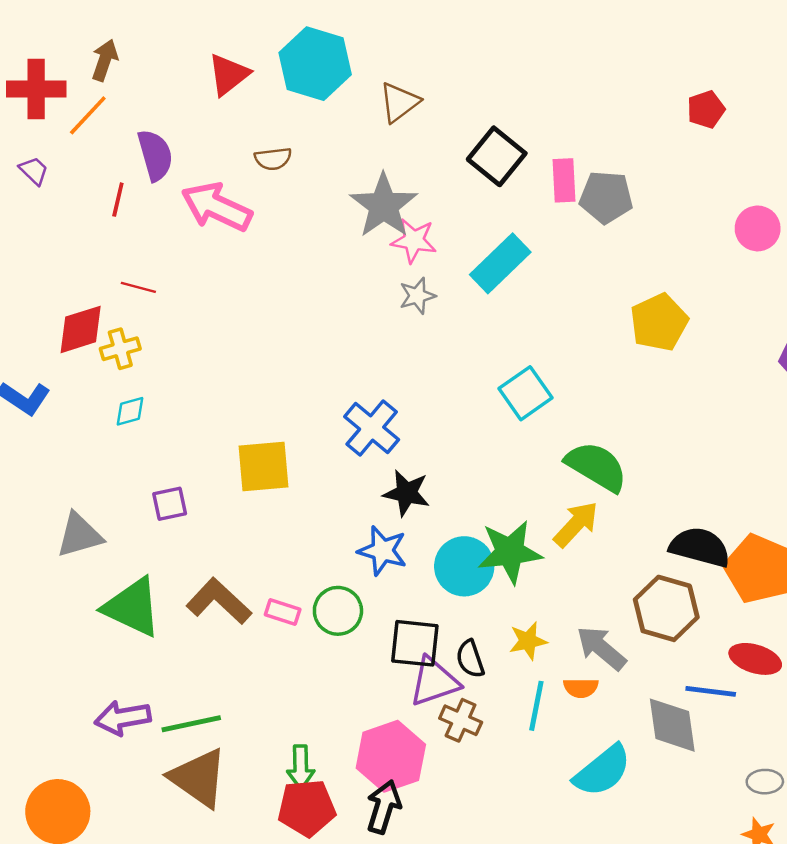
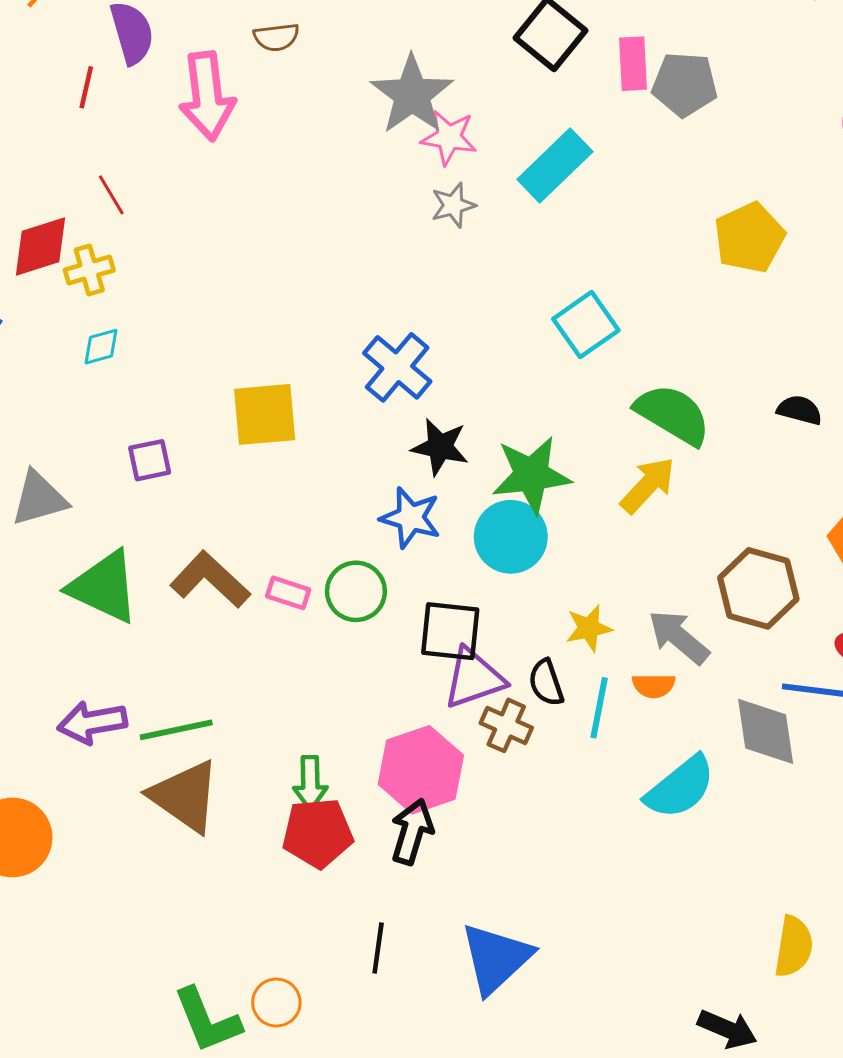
pink arrow: (217, 207) -> (207, 96), turned -122
red line: (138, 287) -> (111, 195), turned 44
black semicircle: (700, 547) -> (800, 410), moved, size x0.6
green star: (510, 552) -> (531, 475), moved
black semicircle: (470, 659) -> (546, 683), moved

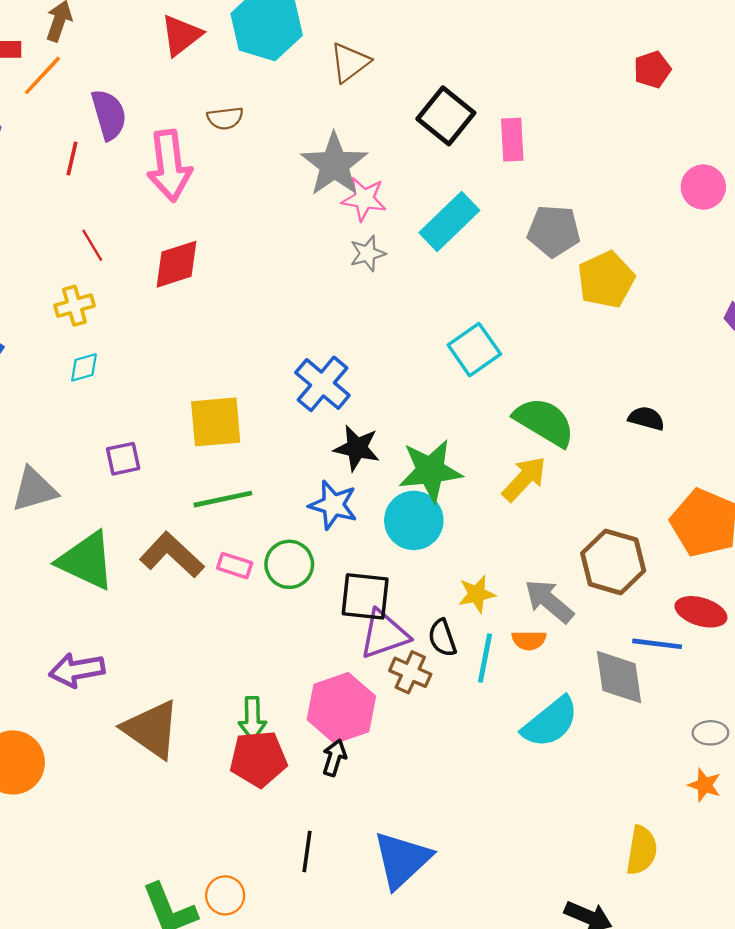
gray pentagon: (685, 84) -> (554, 231), moved
red diamond: (41, 246) -> (177, 264), moved
green line: (176, 730) -> (223, 499), moved
black arrow: (412, 832) -> (334, 758), size x0.7

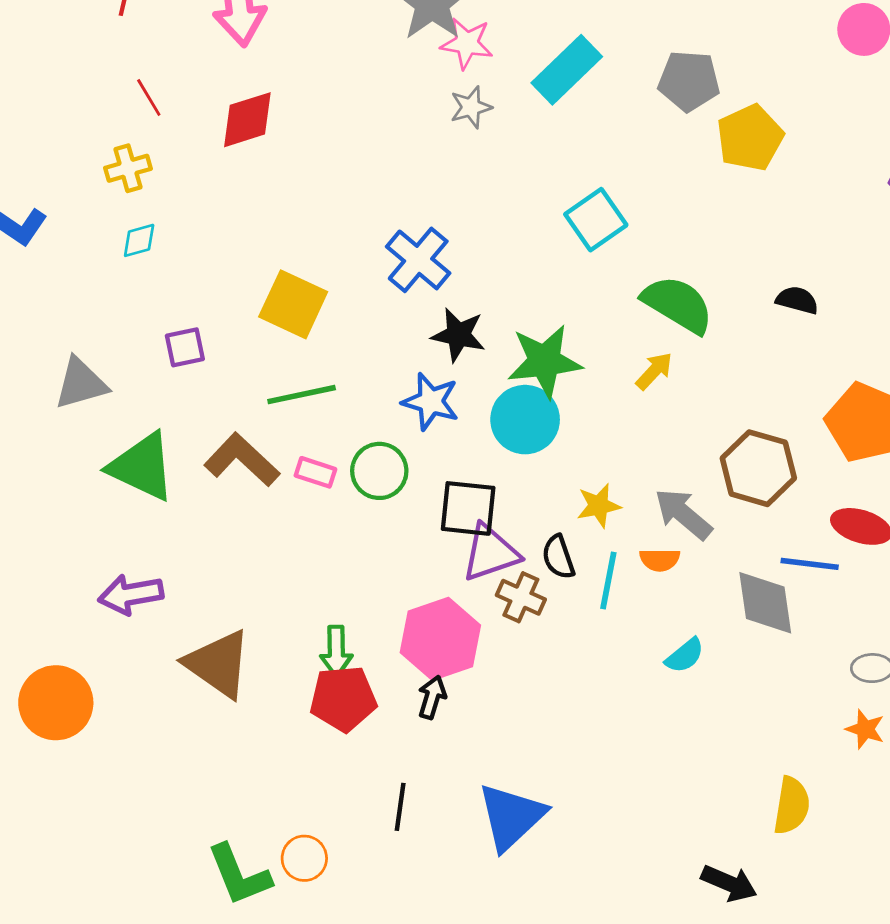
yellow square: (216, 422) -> (293, 304), turned 30
yellow arrow: (524, 479) -> (654, 371), size x0.7
cyan semicircle: (550, 722) -> (685, 656), size x0.6

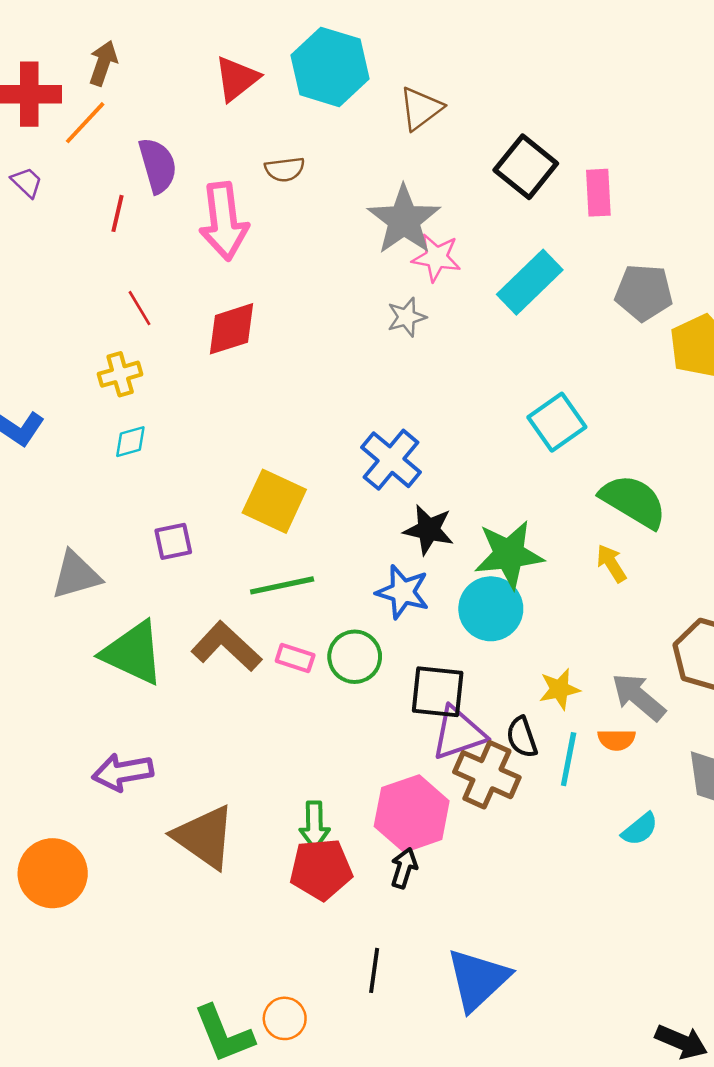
gray star: (471, 107) -> (407, 317), moved
yellow arrow: (654, 371) -> (611, 563), turned -75
brown cross: (521, 597) -> (487, 775), size x1.4

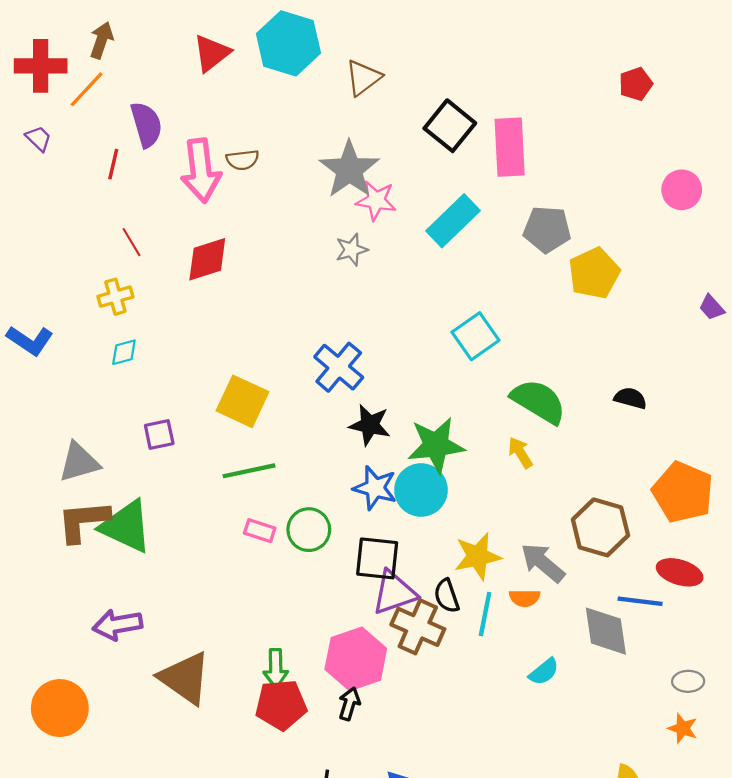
brown semicircle: (285, 169) -> (243, 160), moved
pink rectangle: (598, 193) -> (510, 147), size x1.5
blue star: (403, 592) -> (375, 488), moved
brown L-shape: (226, 646) -> (83, 521), moved, turned -48
yellow star: (559, 689) -> (478, 556), size x1.4

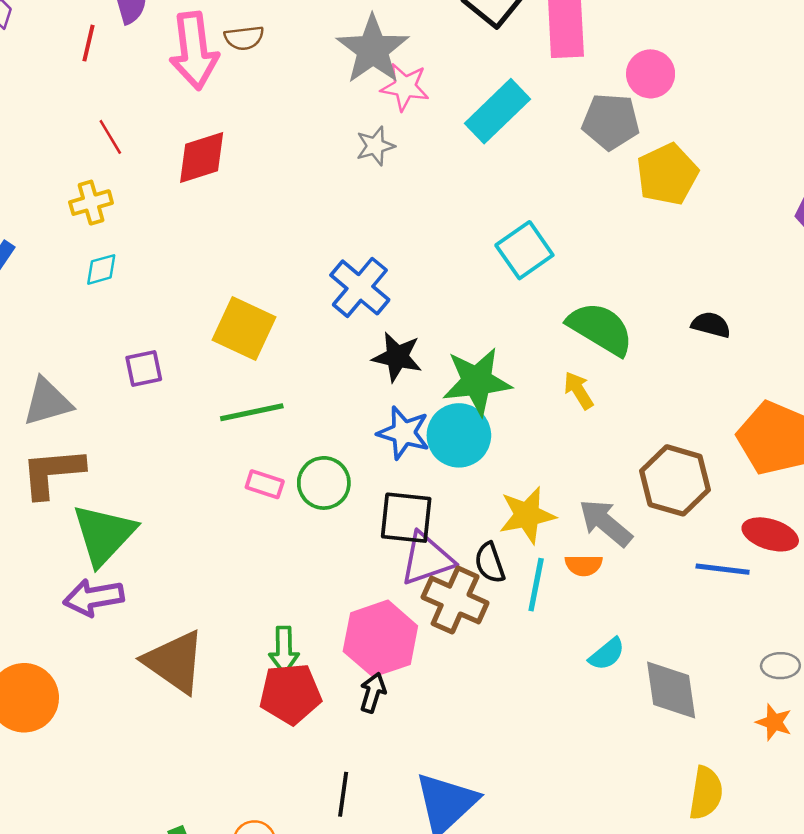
pink circle: (682, 190) -> (651, 74), moved
green triangle: (126, 526) -> (104, 534), moved, turned 48
gray diamond: (606, 631) -> (671, 690), moved

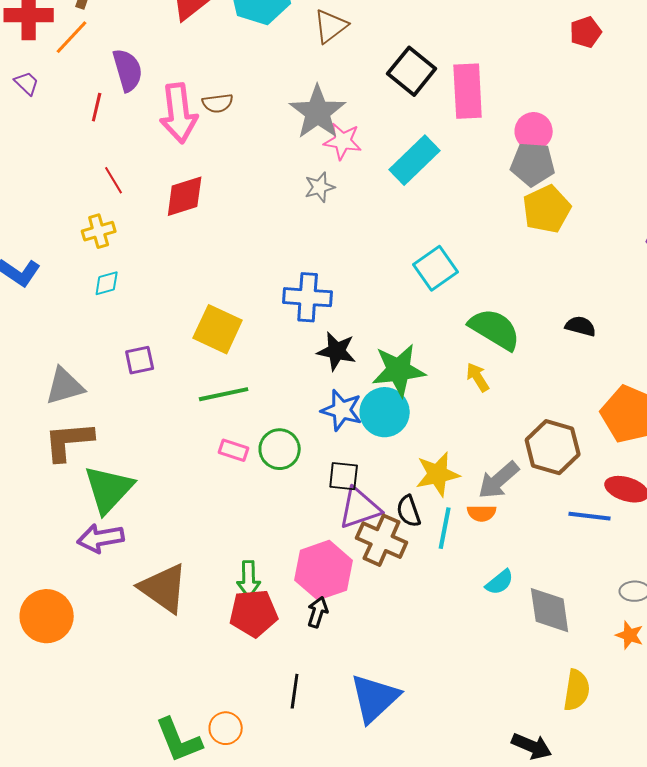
gray pentagon: (611, 122) -> (533, 164), moved
blue cross: (360, 287) -> (308, 297), turned -36
black square: (406, 518) -> (344, 476), size x0.7
gray arrow: (606, 523) -> (499, 480), turned -81

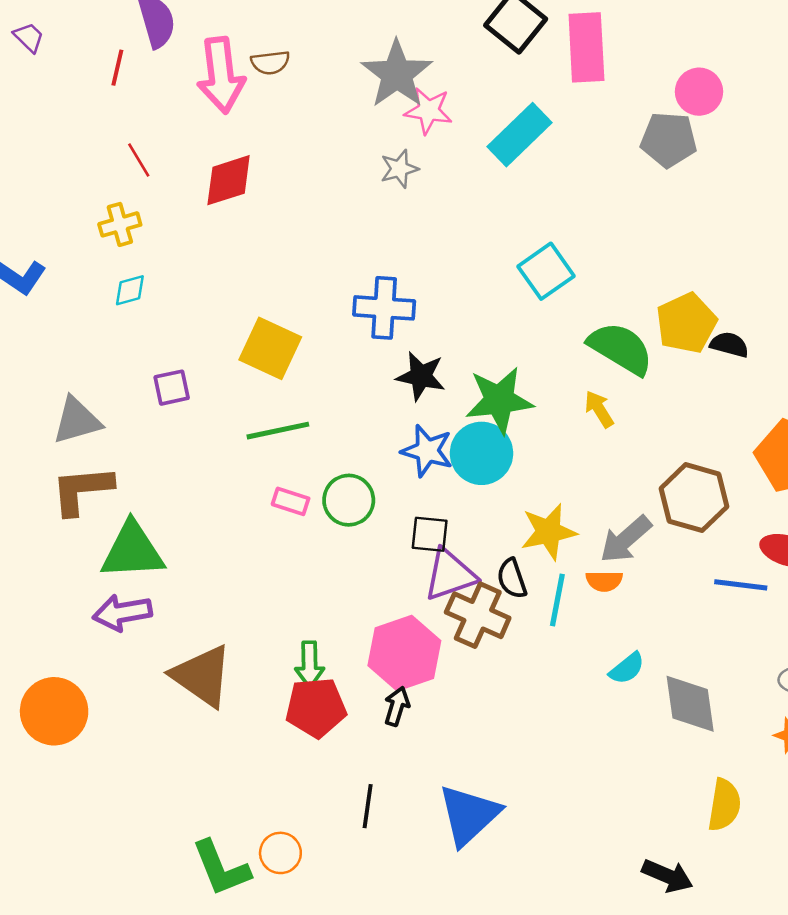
pink circle: (534, 131) -> (699, 92), moved
yellow pentagon: (547, 209) -> (686, 323), moved
green triangle: (109, 489) -> (132, 551), turned 44

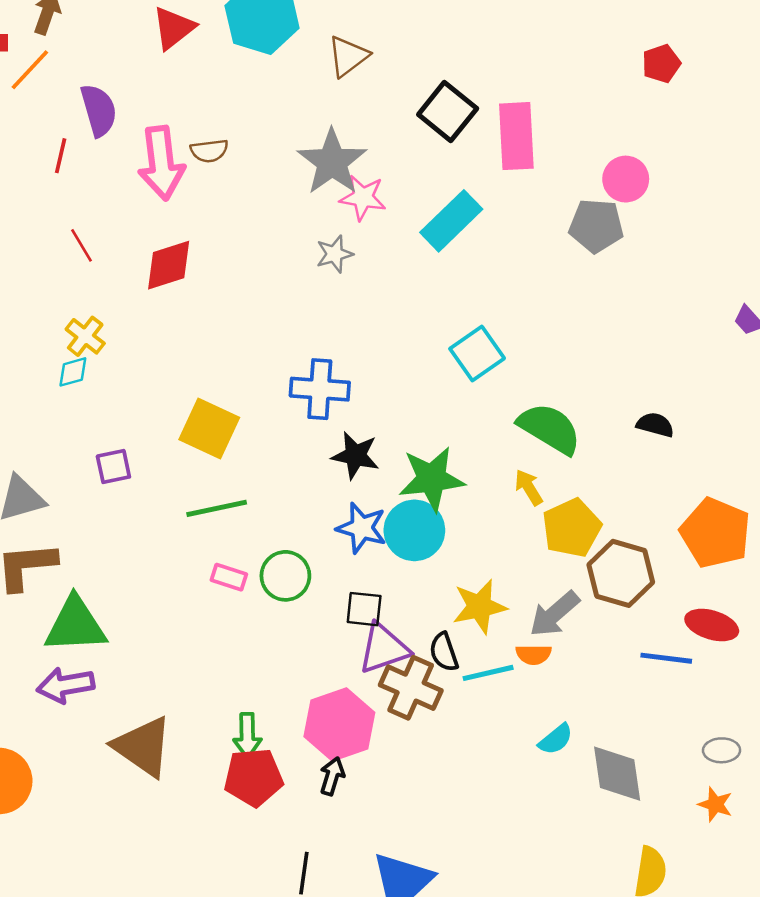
yellow cross: (120, 224) -> (85, 336), moved, turned -36
yellow pentagon: (686, 323) -> (572, 528), moved
cyan line: (557, 600) -> (488, 673), turned 66

